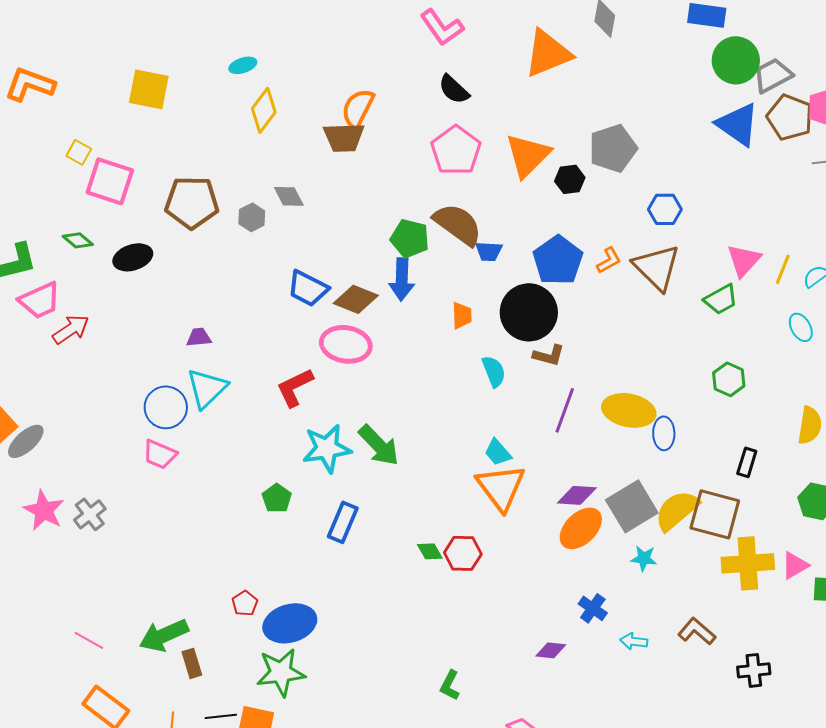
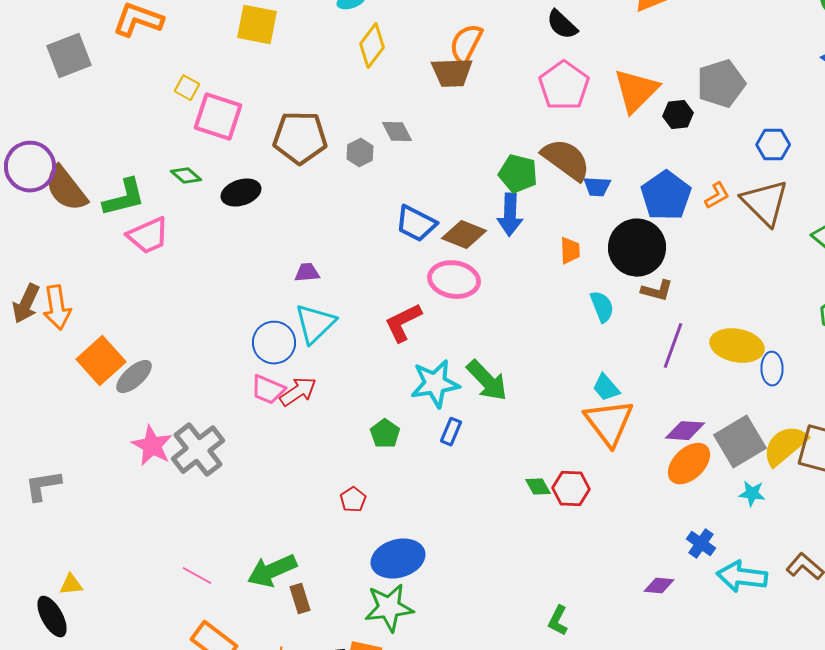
red arrow: (71, 329) -> (298, 392), moved
gray cross: (90, 514) -> (198, 450), size x1.6
blue rectangle: (343, 522) -> (451, 432), moved, size x0.7
red pentagon: (245, 603) -> (353, 500), moved
cyan arrow: (634, 641) -> (742, 577), size x1.8

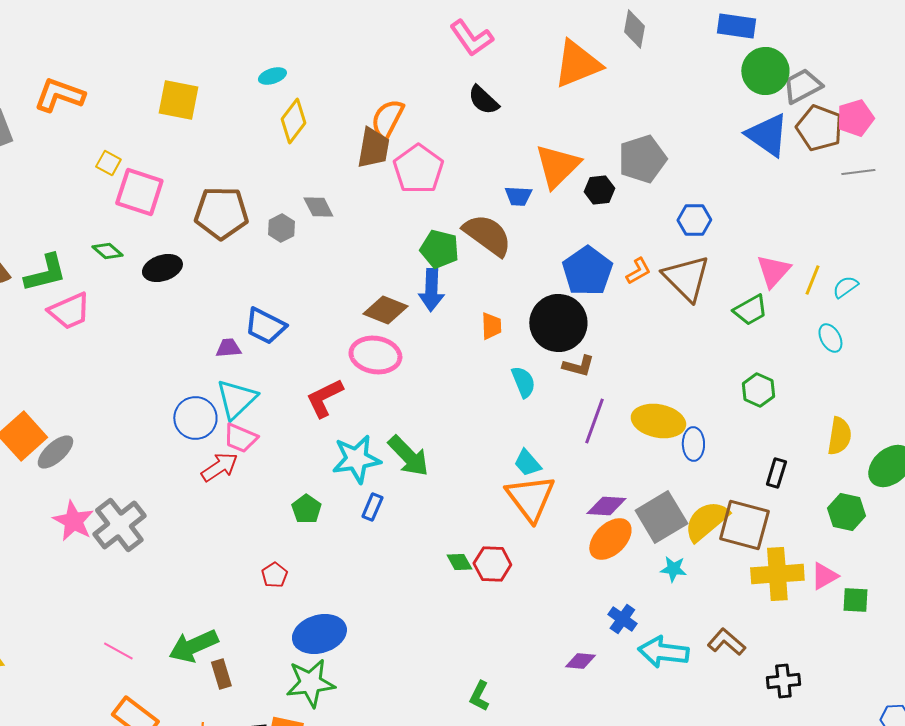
brown trapezoid: (452, 73) -> (373, 148), turned -78
pink pentagon: (564, 86) -> (418, 169), moved
blue trapezoid: (597, 187) -> (518, 196), moved
blue trapezoid: (416, 224) -> (265, 326), moved
pink trapezoid: (268, 390) -> (240, 438), moved

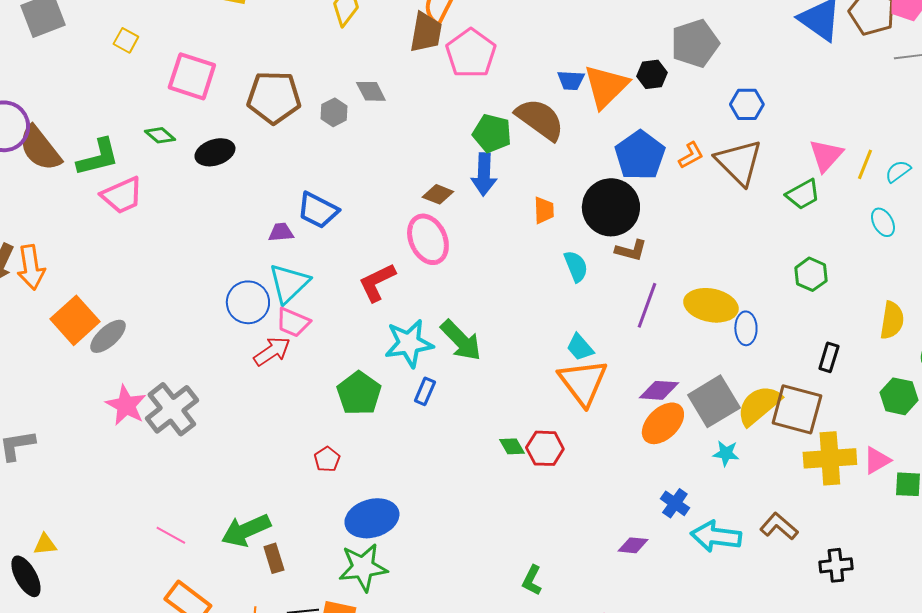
yellow square: (108, 163) -> (126, 40), moved
orange triangle: (557, 166) -> (606, 86), moved
brown diamond: (385, 310) -> (438, 194), size x0.7
pink ellipse: (375, 355) -> (428, 239), turned 57
green pentagon: (306, 509) -> (359, 393), size x1.5

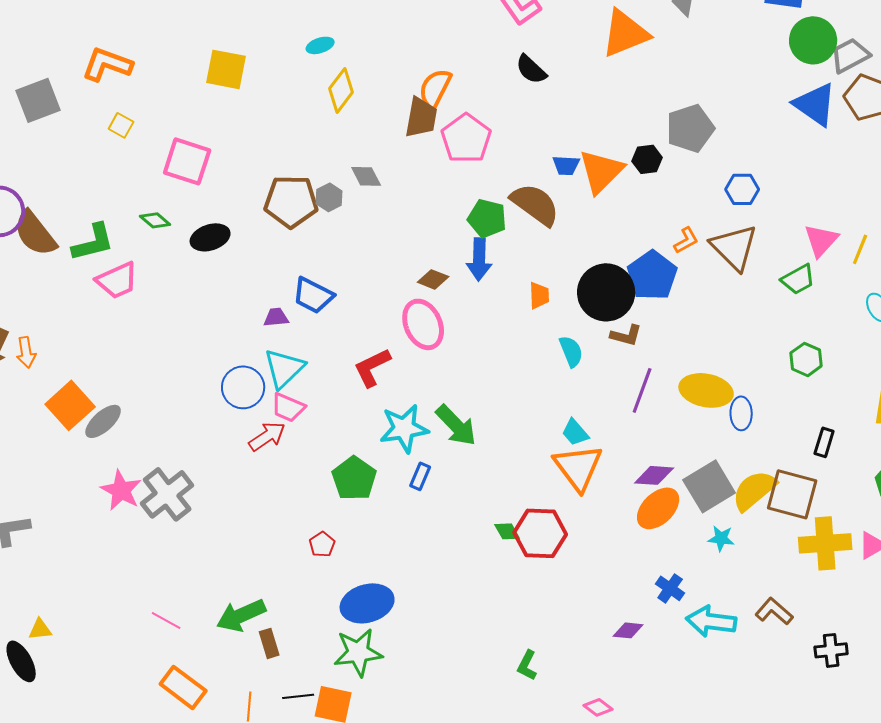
brown pentagon: (274, 97) -> (291, 201), moved
blue pentagon: (640, 155) -> (652, 275), moved
orange arrow: (31, 267) -> (26, 352), size x0.7
red hexagon: (545, 448) -> (540, 533), size x1.4

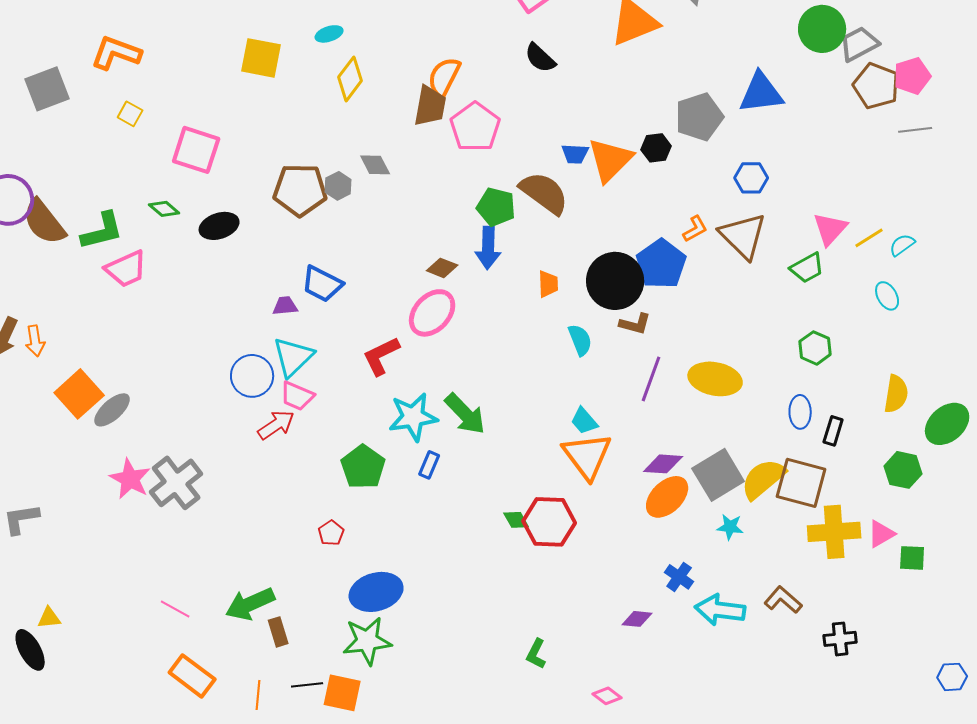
yellow square: (226, 69) -> (261, 58), moved
blue triangle: (815, 104) -> (761, 93), moved, turned -42
yellow line: (860, 249) -> (869, 238), turned 36
pink ellipse: (423, 324) -> (432, 313), turned 66
blue ellipse: (741, 413) -> (800, 412), moved

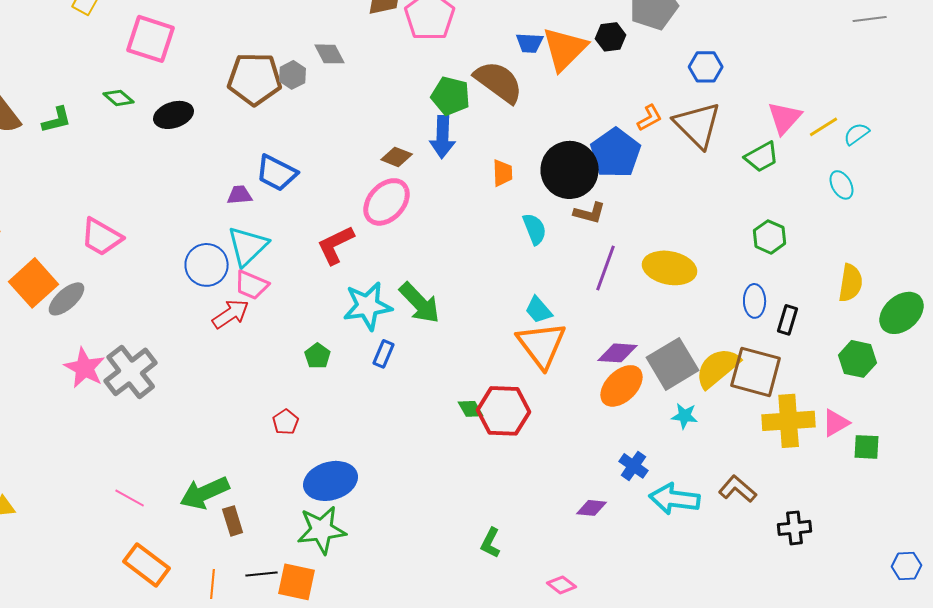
green L-shape: (102, 231) -> (57, 120), size x0.7
pink trapezoid: (126, 269) -> (102, 237), moved, turned 54
green pentagon: (363, 467) -> (318, 356), size x0.6

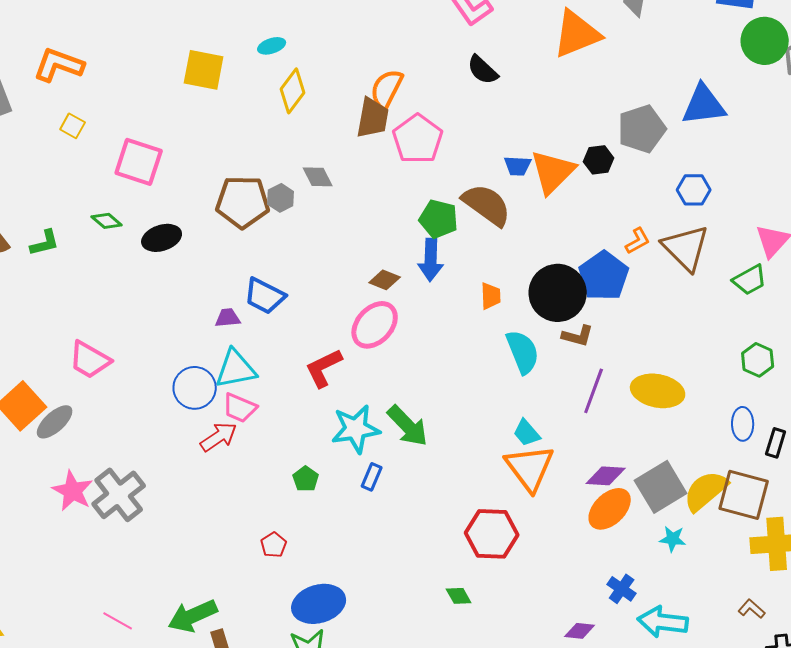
cyan semicircle: (535, 229) -> (523, 352), size x1.4
cyan triangle: (248, 246) -> (236, 369), turned 33
green diamond: (471, 409) -> (459, 596), moved
brown L-shape: (738, 489) -> (752, 609), moved, size x0.7

